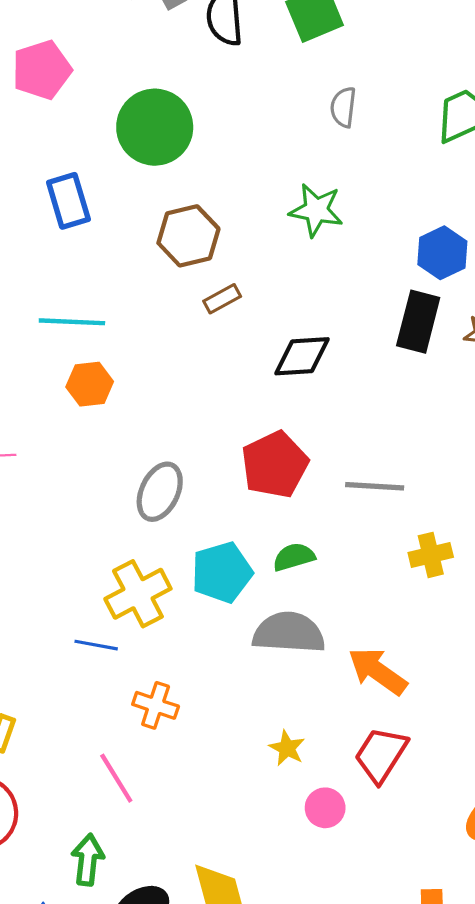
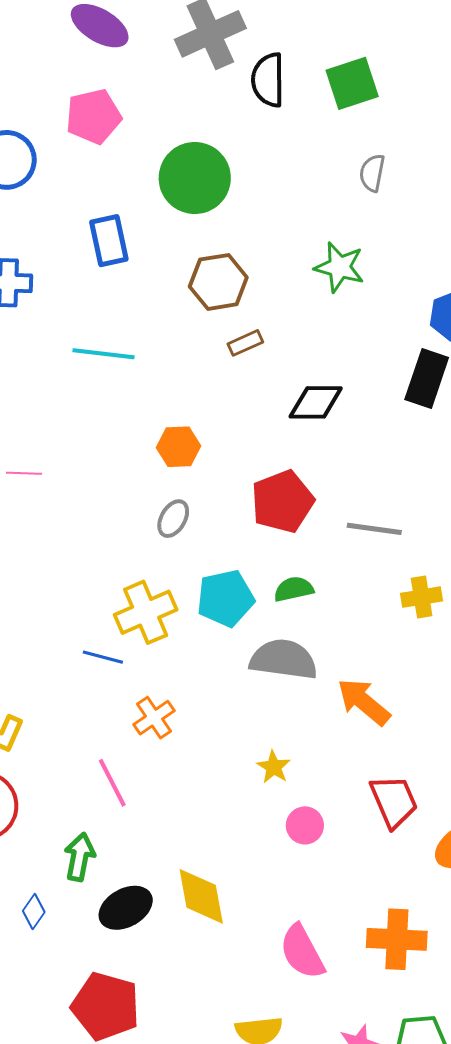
orange hexagon: (90, 384) -> (178, 447), moved
gray ellipse: (160, 492) -> (173, 519), size x0.7
orange cross: (156, 705) -> (154, 718), turned 33
red trapezoid: (381, 755) -> (394, 801), moved, turned 120

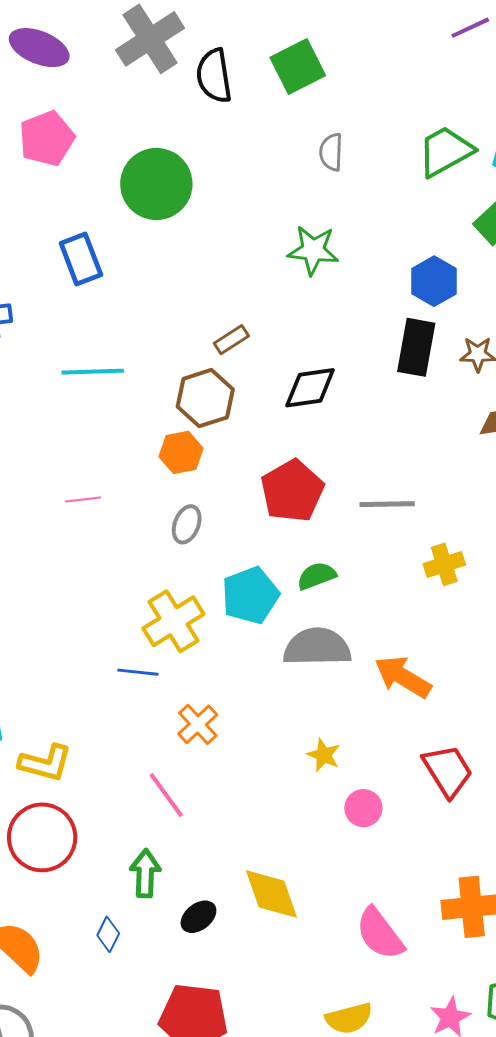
brown hexagon: (218, 282) -> (205, 398), moved
pink line: (24, 473) -> (83, 500), moved
black ellipse: (126, 908) -> (198, 917), size x0.7

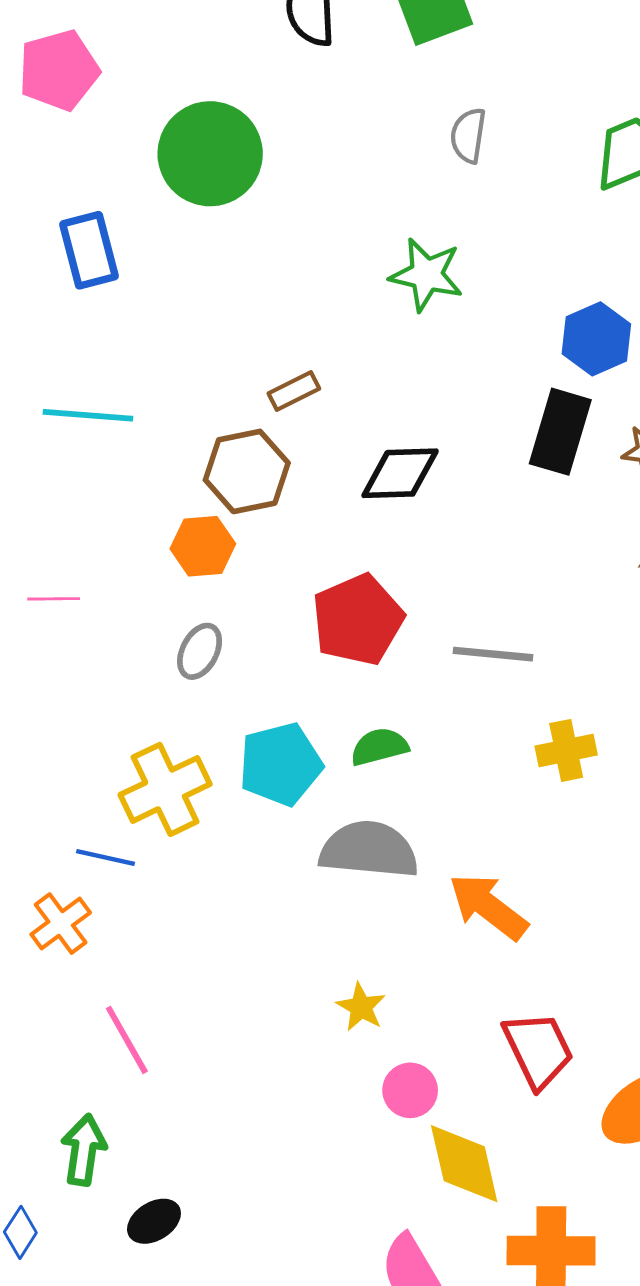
orange cross: (198, 724) -> (61, 924), moved
yellow diamond: (272, 894) -> (464, 1164), moved

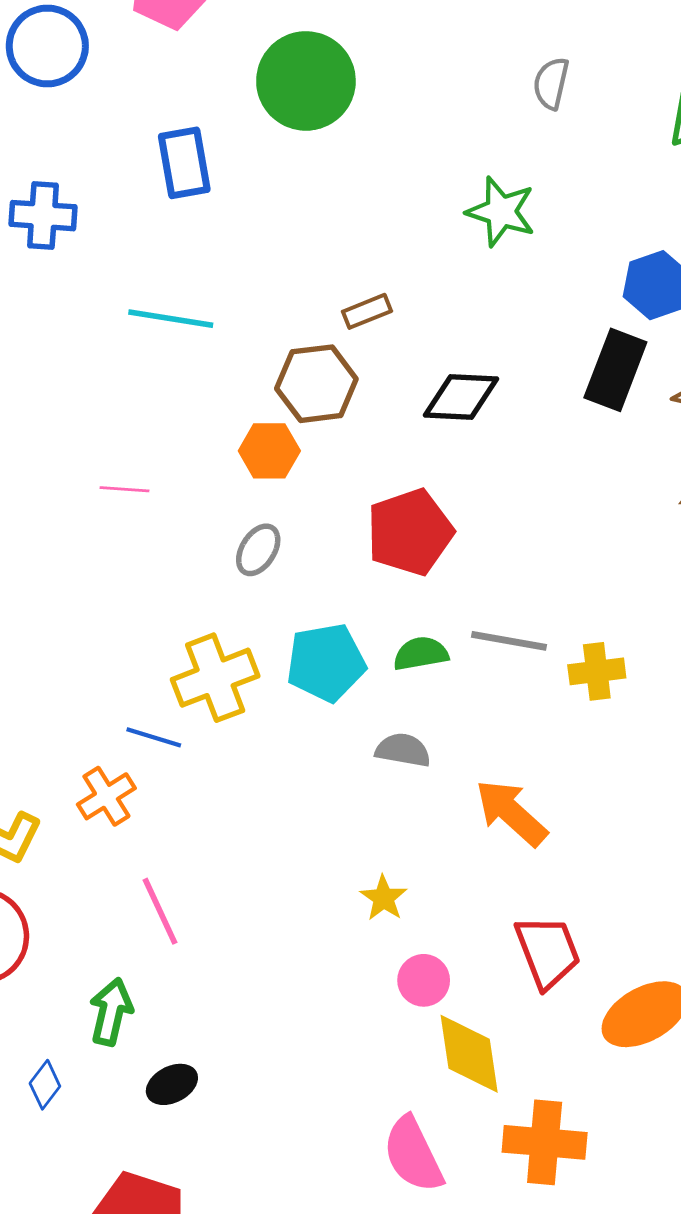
gray line: (493, 654) -> (509, 641), moved
gray semicircle: (369, 850) -> (403, 750), size x0.6

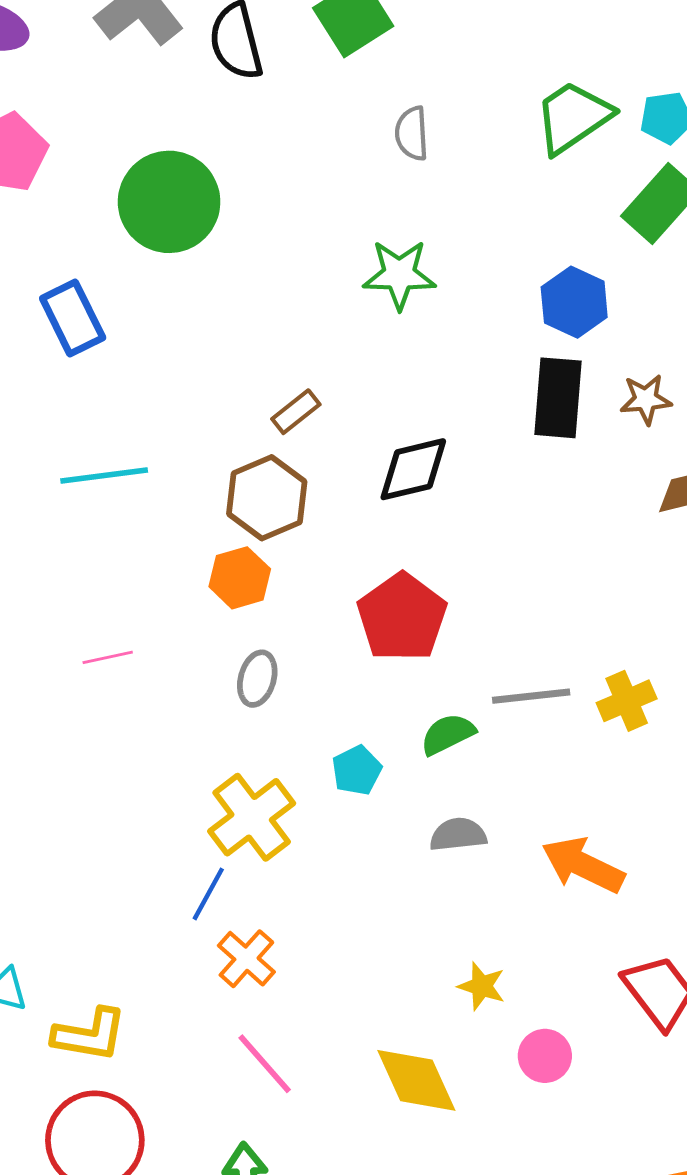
cyan pentagon: (326, 663) -> (357, 770), size x0.6
blue line: (154, 737) -> (208, 894), turned -62
orange cross: (106, 796) -> (246, 959), moved
yellow diamond: (469, 1054) -> (416, 1080), moved

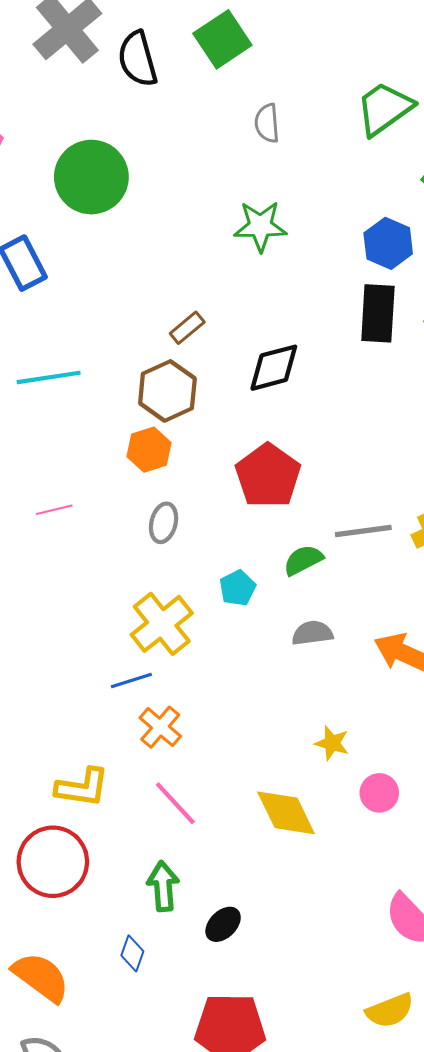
blue line: (208, 894) -> (131, 680), turned 45
yellow L-shape: (90, 1035) -> (82, 787), moved

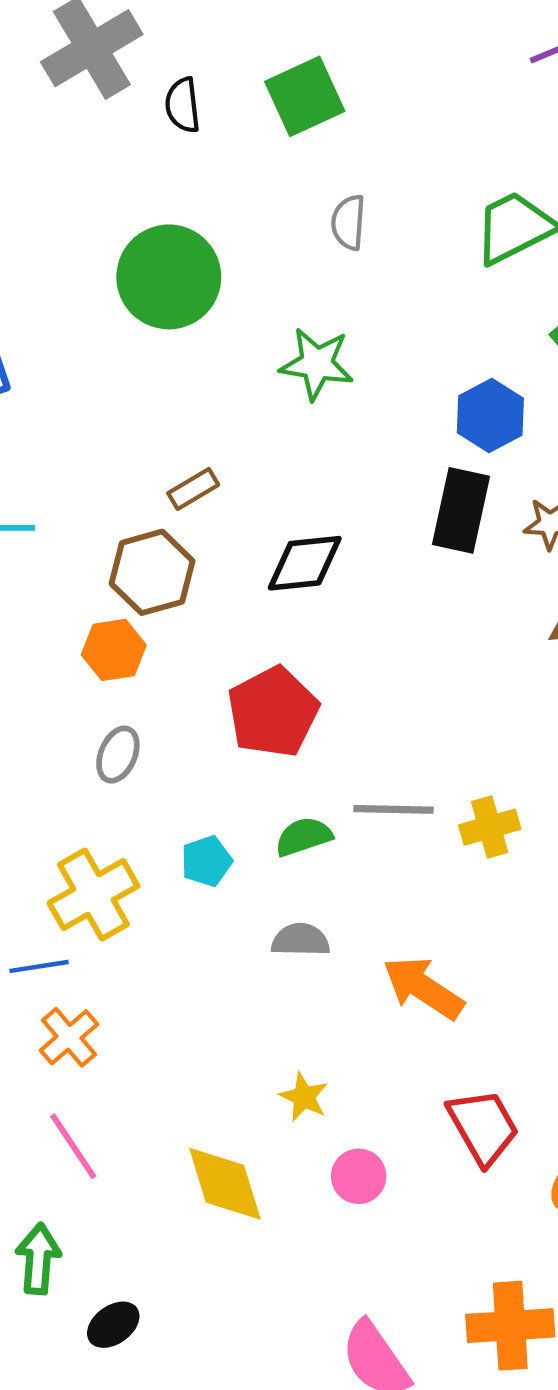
black semicircle: (138, 59) -> (183, 105), size x0.7
green circle: (91, 177) -> (169, 277), moved

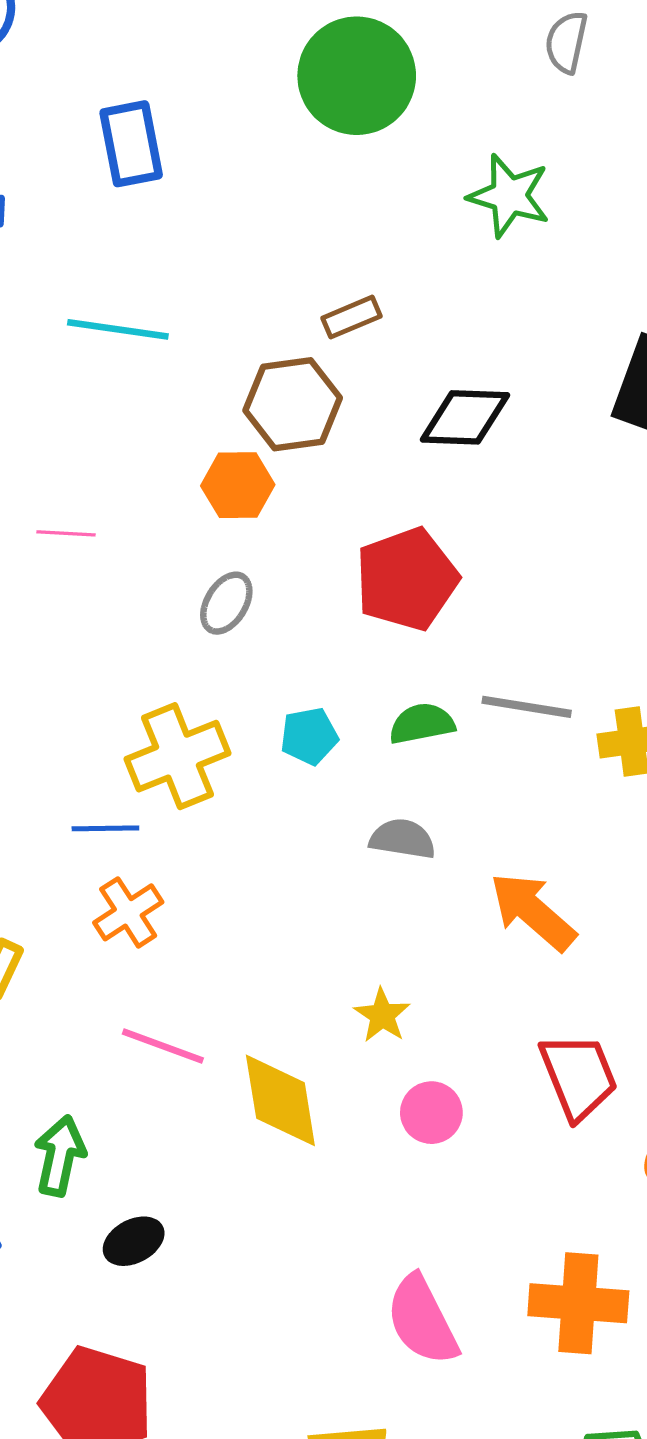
pink line: (73, 1146) -> (163, 1046), moved, turned -44

